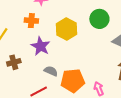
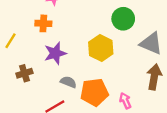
yellow hexagon: (66, 29) -> (101, 48), moved
purple star: (41, 46) -> (55, 53), turned 30

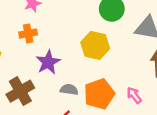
brown cross: (24, 73) -> (20, 91), size x1.5

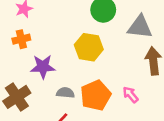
purple star: (48, 62) -> (43, 67), turned 30

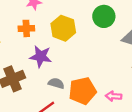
yellow hexagon: (89, 47) -> (63, 28), moved
pink arrow: (131, 95) -> (114, 96), turned -56

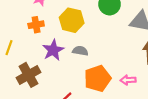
purple star: (41, 56) -> (53, 50), turned -30
gray semicircle: (56, 83) -> (80, 51), moved

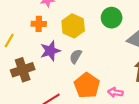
gray semicircle: (80, 51) -> (76, 56), turned -80
orange pentagon: (98, 78) -> (87, 85), turned -30

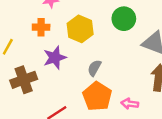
gray semicircle: (76, 56) -> (94, 68), moved

